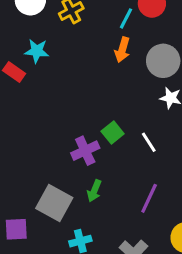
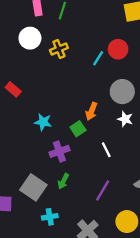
orange arrow: (122, 50) -> (91, 111), moved
cyan star: (37, 51) -> (43, 122), moved
green square: (113, 133) -> (78, 129), moved

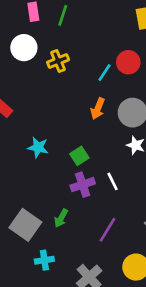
orange arrow: (91, 111) -> (98, 109), moved
purple cross: (59, 151) -> (83, 185), moved

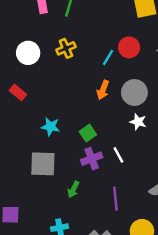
white circle: (24, 48) -> (28, 53), moved
gray square: (25, 225) -> (43, 164), moved, turned -32
purple line: (108, 230) -> (115, 198), turned -35

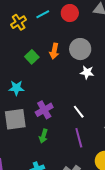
cyan line: (108, 57) -> (43, 14), moved, turned 40
green square: (88, 133) -> (32, 57), moved
white line: (118, 155) -> (79, 112), moved
purple cross: (92, 159) -> (44, 110), moved

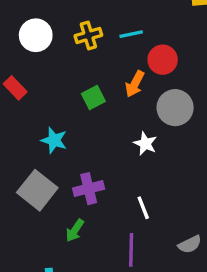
red circle: (70, 13) -> (163, 60), moved
orange arrow: (54, 51) -> (135, 84), moved
white star: (87, 72) -> (145, 144), moved
gray square: (15, 119) -> (37, 190), turned 30

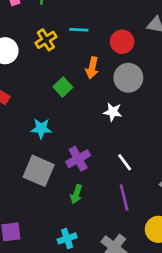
cyan line: (131, 34) -> (79, 30), turned 30
red circle: (163, 60) -> (122, 42), moved

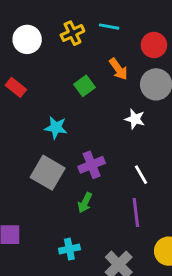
orange arrow: (92, 68) -> (118, 69), turned -55

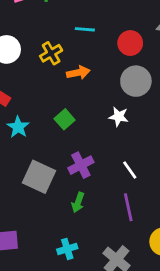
yellow cross: (72, 33) -> (51, 53), moved
orange arrow: (118, 69) -> (78, 73), moved, turned -60
green square: (84, 86) -> (65, 119), moved
cyan star: (56, 128) -> (18, 127), moved, turned 30

